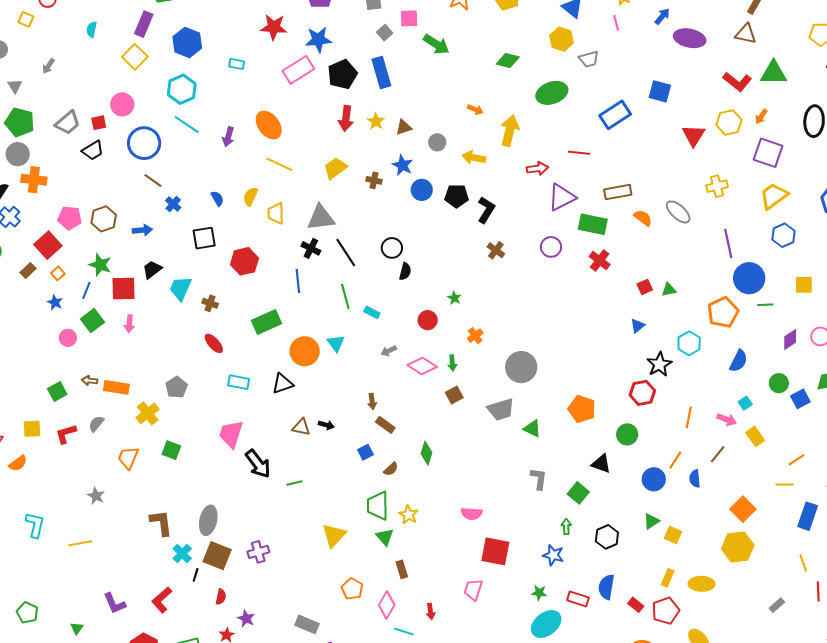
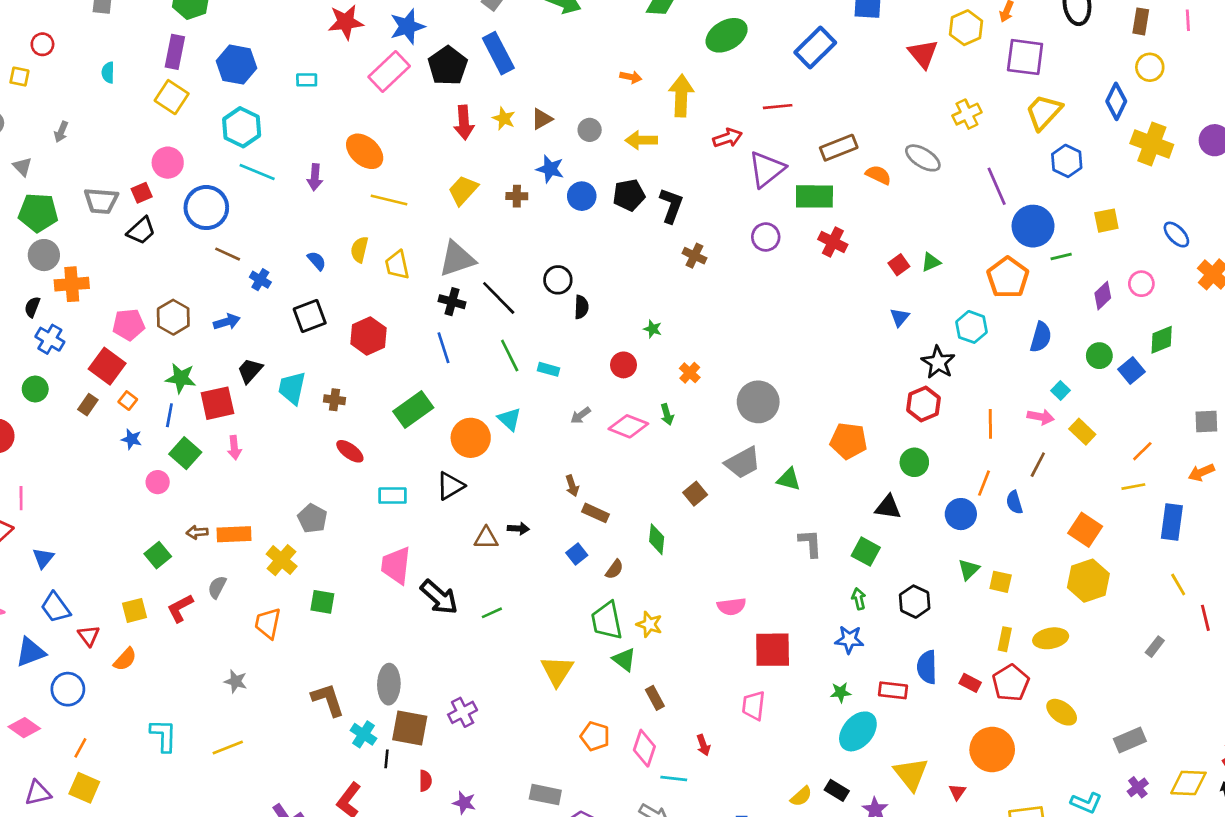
gray trapezoid: (68, 123) -> (101, 201), turned 56
brown square: (454, 395) -> (695, 494), moved

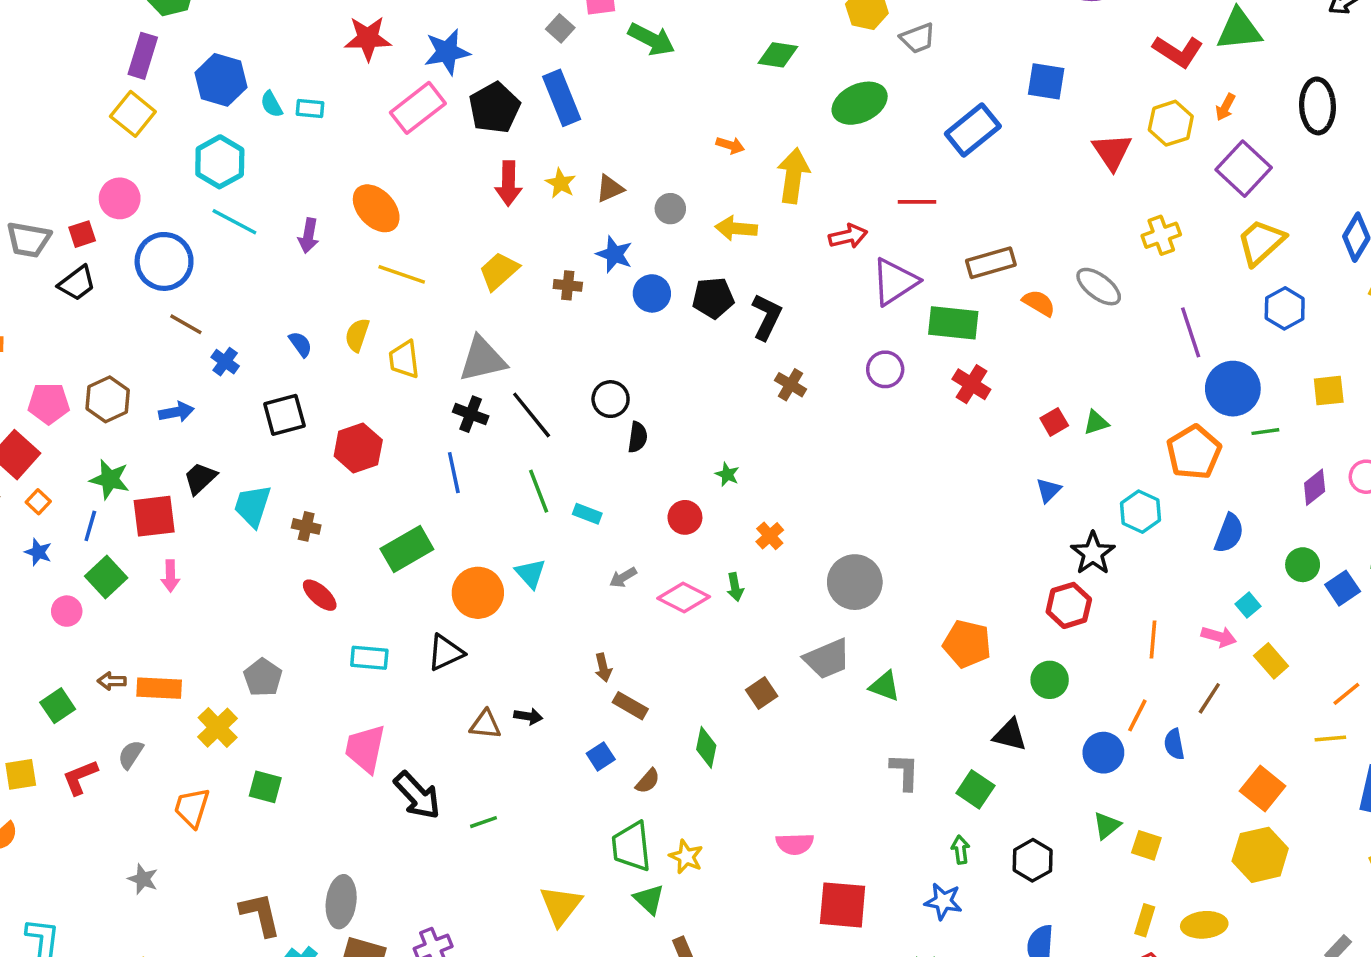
purple square: (1025, 57) -> (1244, 169), turned 30
cyan semicircle: (108, 73) -> (271, 104), moved, turned -35

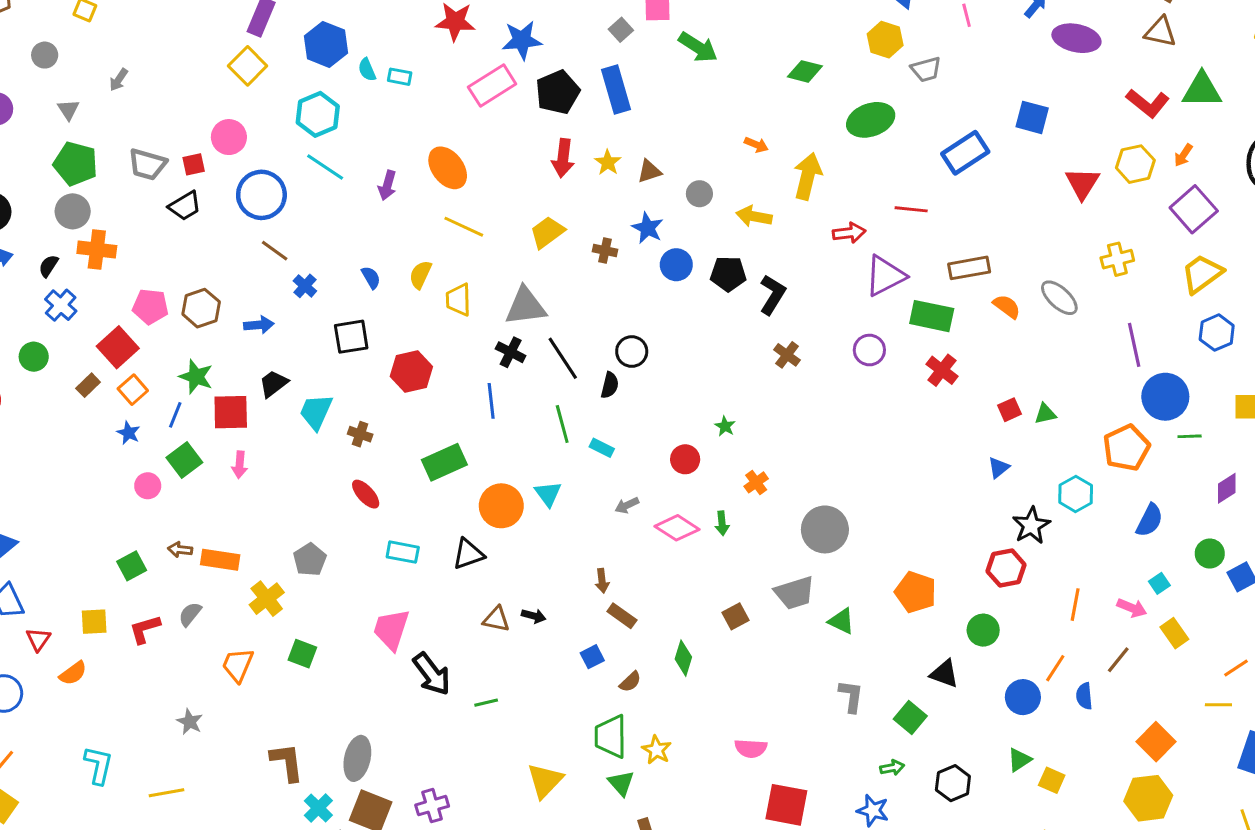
black semicircle: (638, 437) -> (610, 385), moved
orange square: (38, 502) -> (133, 390), size x1.4
green arrow: (961, 850) -> (892, 768), turned 80

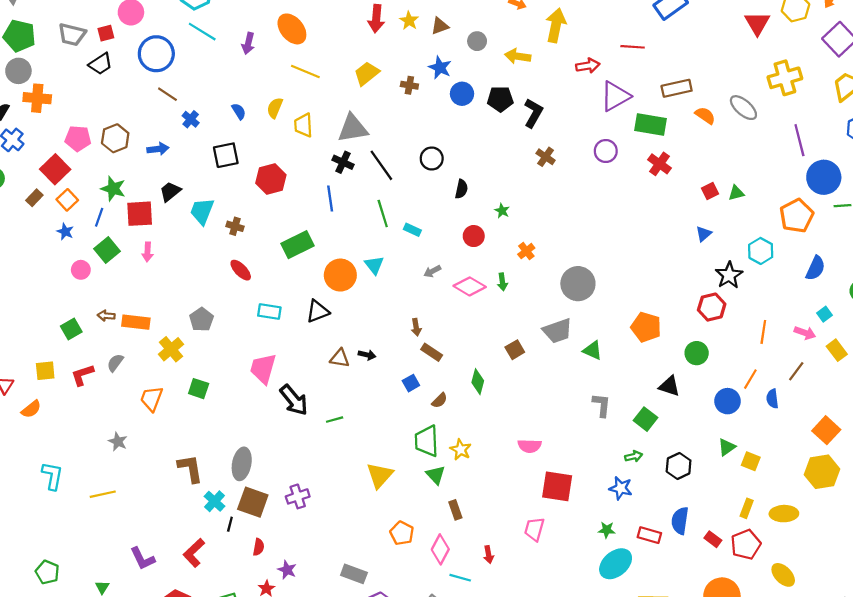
yellow cross: (1117, 259) -> (785, 78), size x1.4
black semicircle: (610, 385) -> (461, 189), moved

